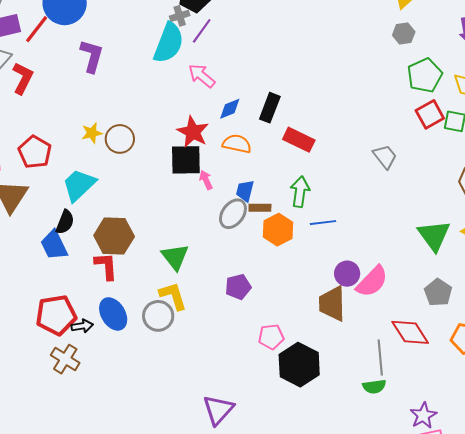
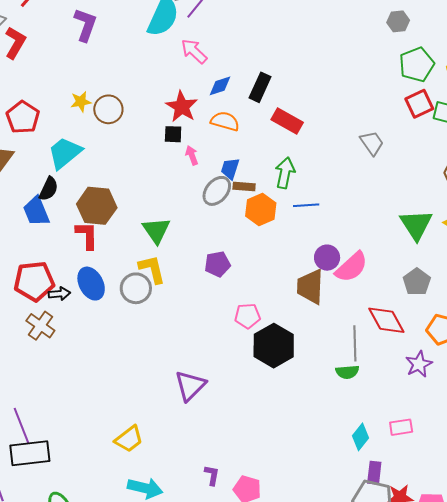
black square: (186, 160) -> (173, 134), size x0.6
purple star: (423, 415) -> (419, 364), moved

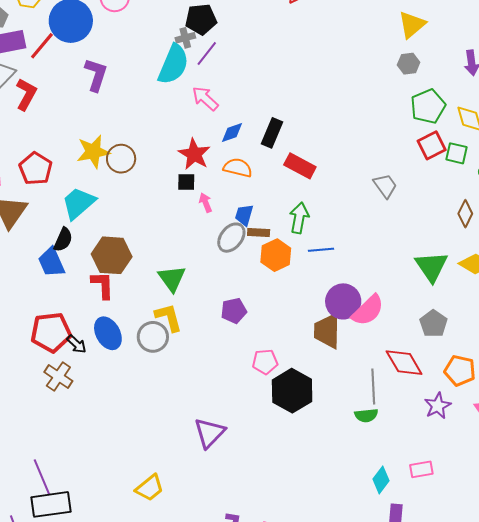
yellow star: (81, 102) -> (93, 152), size x1.6
purple circle: (327, 258) -> (343, 301), size x1.4
black arrow: (59, 294) -> (77, 344), turned 50

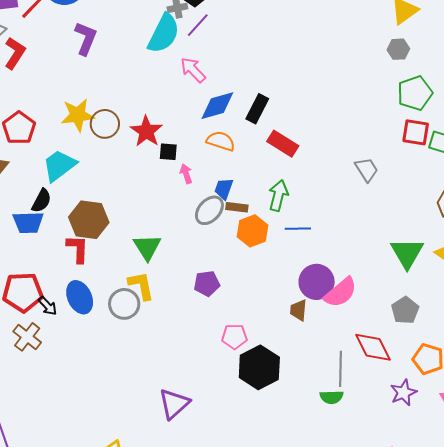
blue diamond: (232, 132) -> (217, 106), size x1.5
red square: (432, 145) -> (416, 132), turned 32
red star: (194, 154) -> (146, 131), moved
blue trapezoid: (51, 262) -> (28, 222), turned -72
brown trapezoid: (327, 331) -> (298, 310), size x0.6

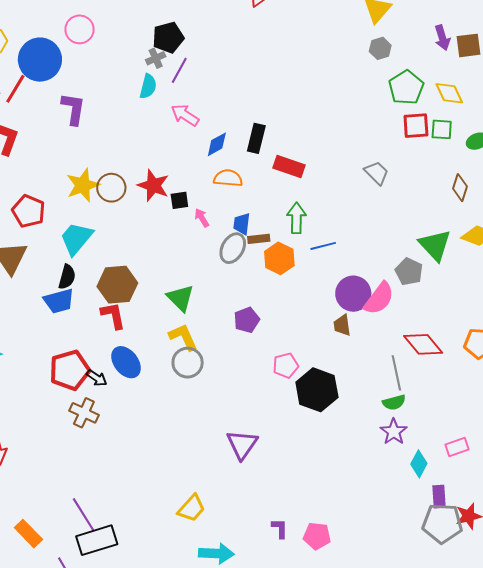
cyan semicircle: (164, 34) -> (148, 86), size x0.6
blue diamond: (217, 106) -> (217, 144), size x0.7
gray circle: (124, 304) -> (188, 363), moved
gray pentagon: (405, 310) -> (409, 272), moved
purple star: (403, 393) -> (394, 432), moved

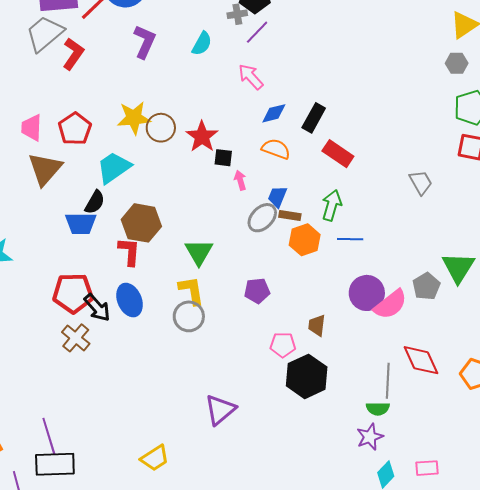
cyan semicircle: (148, 86) -> (202, 44), moved
brown trapezoid: (342, 325) -> (317, 325), moved
black arrow: (97, 378) -> (97, 308), size x1.4

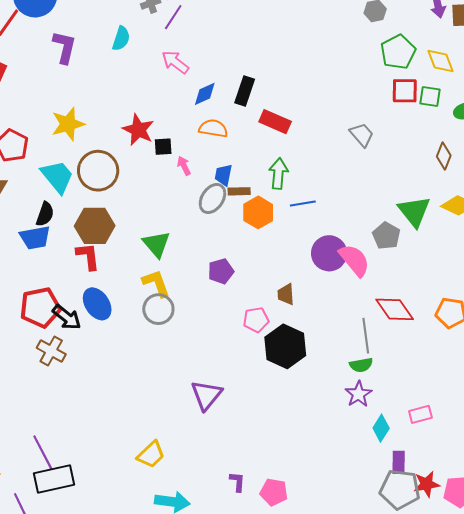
brown circle: (161, 128) -> (98, 171), moved, size x1.4
cyan trapezoid: (114, 168) -> (57, 177), turned 96
pink semicircle: (390, 304) -> (354, 260), turned -81

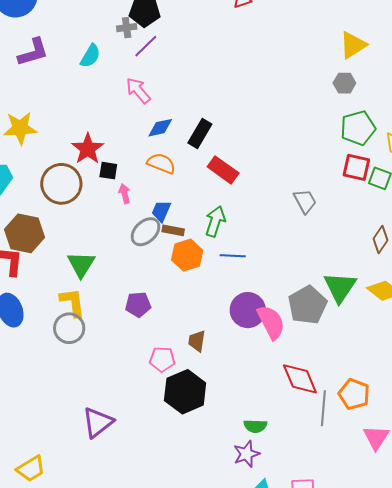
purple L-shape: (64, 47) -> (33, 52), turned 48
brown circle: (98, 171) -> (61, 184), moved
gray pentagon: (386, 236) -> (307, 305), size x1.4
gray line: (366, 336) -> (323, 408), moved

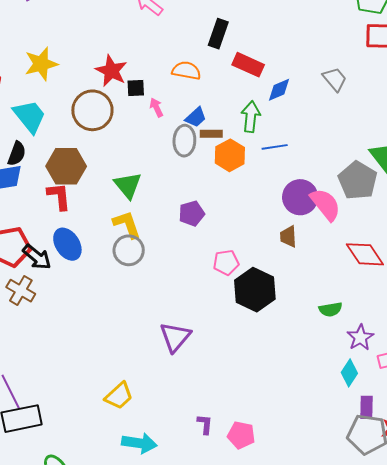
blue diamond: (160, 128) -> (279, 90), moved
blue trapezoid: (161, 211) -> (196, 117), turned -145
gray ellipse: (145, 232) -> (184, 141), turned -32
brown trapezoid: (197, 341) -> (288, 237), moved
purple star: (247, 454) -> (360, 337), moved

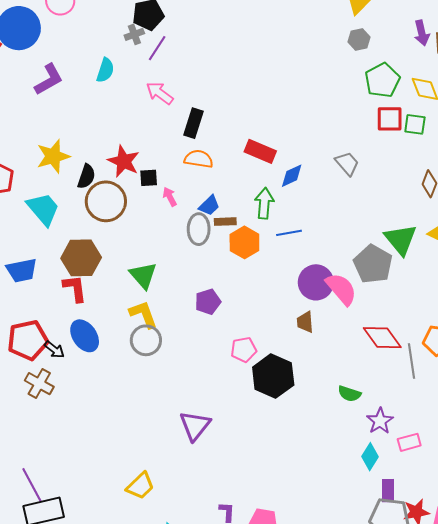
black rectangle: (218, 34) -> (194, 123), moved
black semicircle: (17, 154) -> (86, 176), moved
black arrow: (37, 257) -> (54, 350), size x0.7
green semicircle: (330, 309) -> (349, 394), turned 30

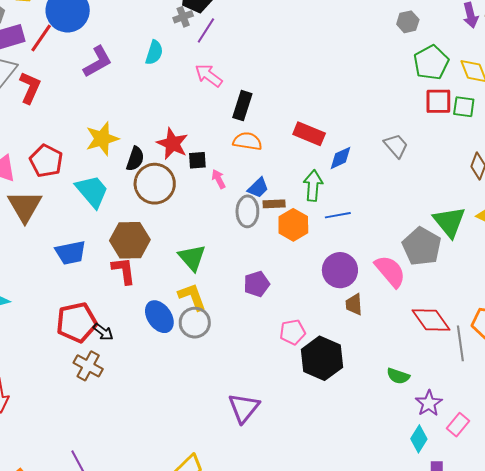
purple circle: (316, 282) -> (340, 270), moved
blue ellipse: (85, 336) -> (159, 317), moved
pink rectangle: (409, 442) -> (458, 425), turned -35

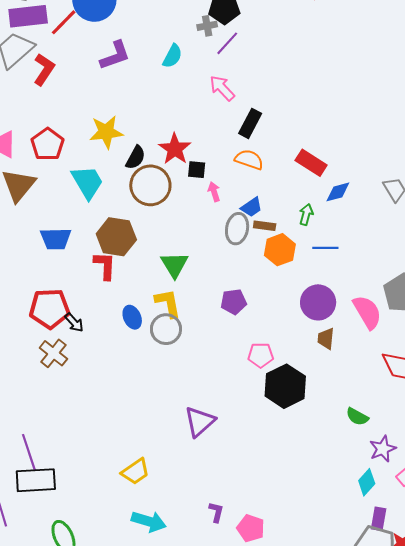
green arrow: (313, 186) -> (306, 214), size x0.7
blue ellipse: (159, 317) -> (132, 317), size x0.7

